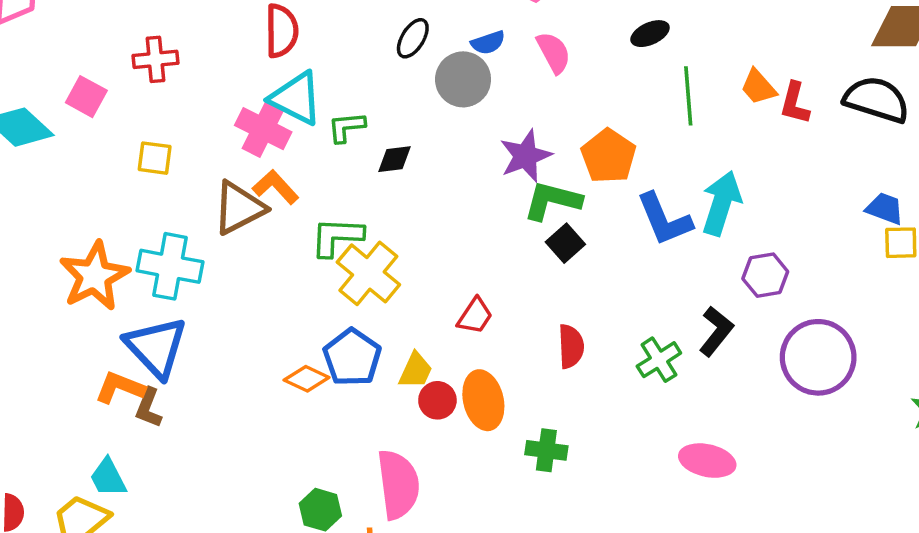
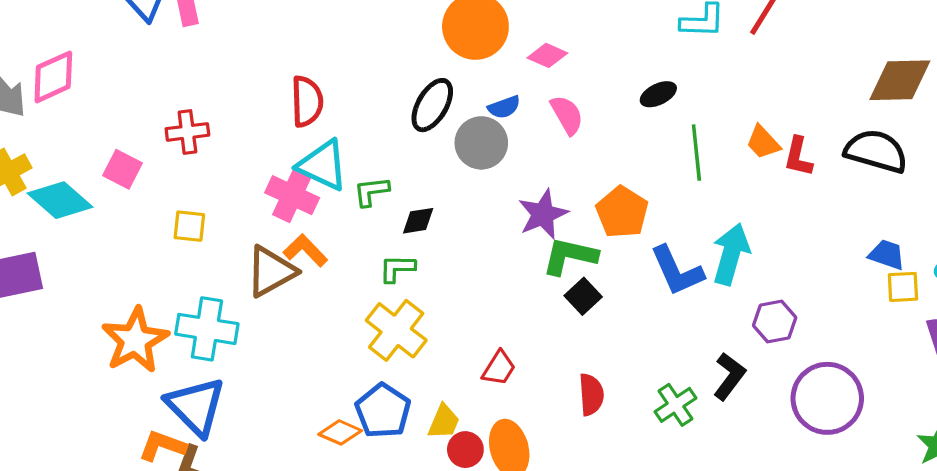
black ellipse: (413, 38) -> (432, 105), size x1.4
green L-shape: (337, 237) -> (397, 268), moved, size x0.7

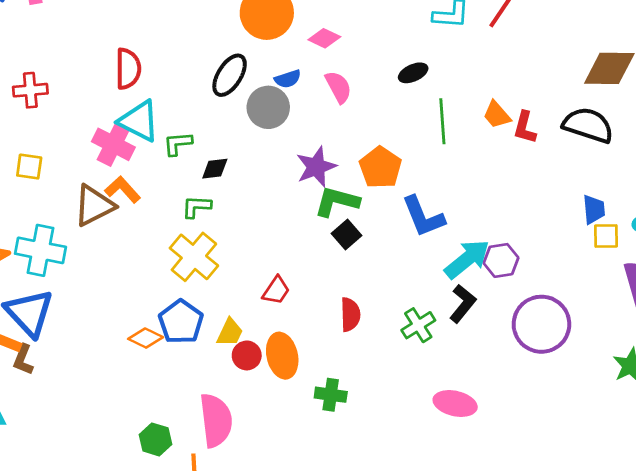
cyan arrow: (731, 254) -> (467, 259), moved, turned 33
blue trapezoid: (887, 255) -> (594, 209), turned 64

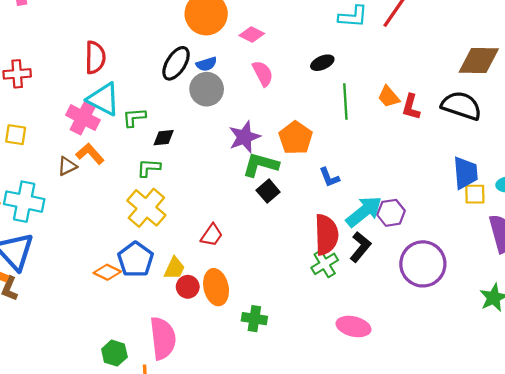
blue semicircle: (288, 79) -> (206, 64), moved
brown triangle: (94, 206) -> (67, 166), size x0.6
blue trapezoid: (594, 209) -> (465, 173), size x1.4
blue L-shape: (423, 217) -> (329, 177), size x0.6
red semicircle: (350, 314) -> (326, 235), moved, size x1.5

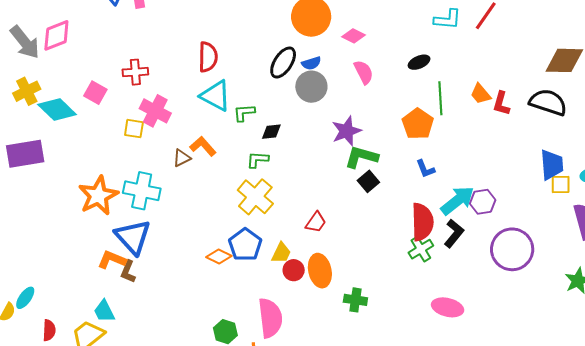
pink cross: (83, 118) -> (155, 111), moved
orange pentagon: (296, 138) -> (418, 124), moved

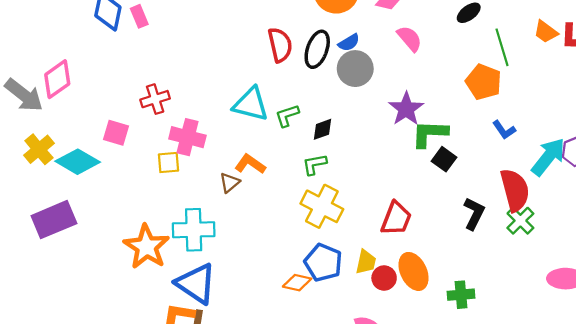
red semicircle: (208, 57) -> (280, 45), moved
red trapezoid: (316, 222) -> (396, 219), size x1.4
black L-shape: (454, 233) -> (474, 213), moved

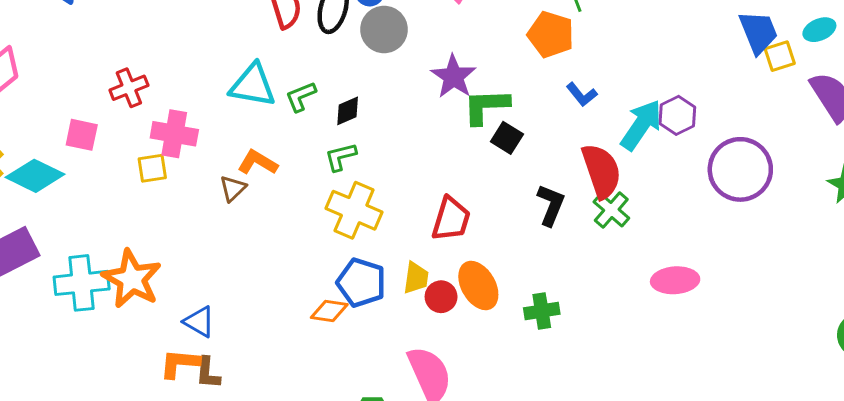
cyan cross: (194, 230) -> (82, 283), moved
blue triangle: (196, 284) -> (199, 322), size x0.6

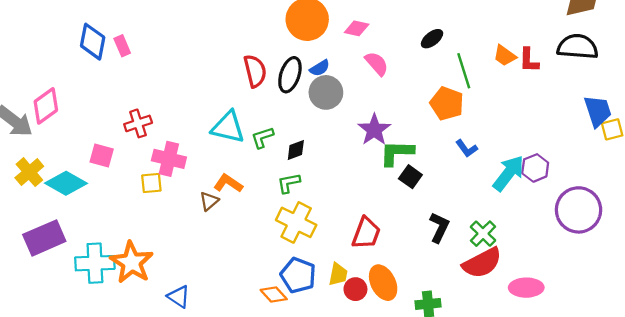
red semicircle: (601, 171) -> (482, 263), moved, turned 78
orange diamond: (329, 311) -> (274, 294), turned 36

